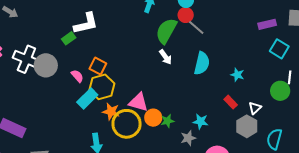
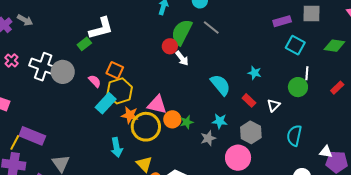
red circle: (186, 15) -> (170, 46), moved
cyan semicircle: (202, 63) -> (220, 85), moved, turned -50
gray hexagon: (247, 126) -> (251, 132), moved

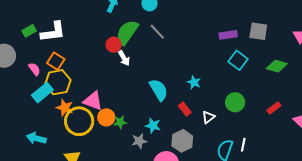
white L-shape: (101, 28) -> (53, 32), moved
white line: (307, 73) -> (243, 145), moved
cyan arrow: (117, 147) -> (36, 138), moved, turned 108

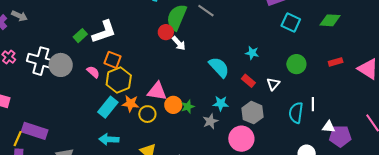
cyan rectangle: (42, 93) -> (108, 107), moved
red rectangle: (274, 108) -> (336, 62), turned 32
yellow circle: (79, 121) -> (147, 114), size x0.6

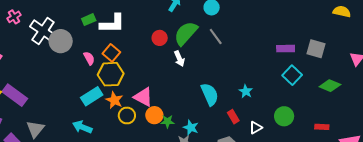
red circle: (166, 32) -> (160, 38), moved
cyan star: (221, 103) -> (191, 128), moved

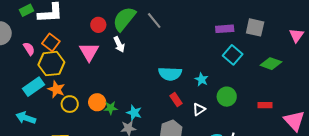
cyan star: (246, 91) -> (202, 79), moved
cyan semicircle: (210, 94) -> (170, 74), moved, turned 120
pink triangle: (143, 97) -> (89, 52), moved, turned 35

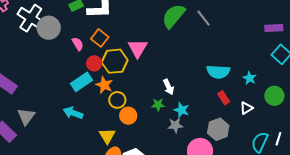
red circle: (98, 25) -> (94, 63), moved
white arrow: (119, 44) -> (169, 87), moved
yellow hexagon: (51, 64) -> (115, 61), moved
orange circle: (97, 102) -> (128, 116), moved

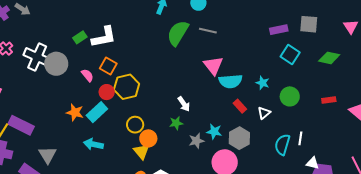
gray line: (204, 18) -> (208, 31), turned -30
pink triangle: (138, 48) -> (213, 66), moved
orange star: (104, 85) -> (75, 112), moved
cyan star: (182, 110) -> (214, 132), moved
yellow triangle: (107, 136) -> (141, 152), moved

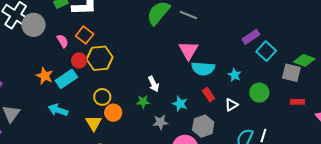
gray square: (309, 24) -> (291, 73), moved
purple rectangle: (279, 30) -> (251, 37), moved, turned -30
cyan star: (214, 132) -> (180, 104), moved
yellow triangle: (141, 152) -> (94, 123), moved

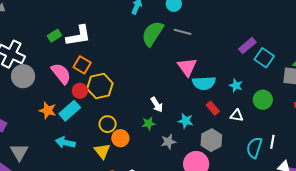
gray circle: (34, 25) -> (23, 76), moved
pink semicircle: (63, 41) -> (61, 74), size x1.6
white triangle: (231, 105) -> (237, 115), turned 48

